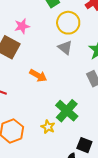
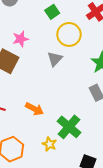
gray triangle: (65, 48) -> (55, 59), moved, turned 35
orange arrow: (38, 76) -> (34, 109), moved

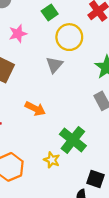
pink star: (21, 39) -> (18, 34), moved
orange arrow: (34, 109) -> (35, 109), moved

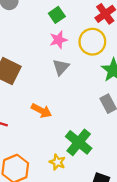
pink star: (18, 34) -> (58, 40), moved
yellow circle: (69, 37) -> (92, 42), moved

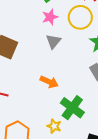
orange arrow: (41, 111) -> (49, 82), moved

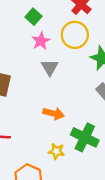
yellow star: (54, 126) -> (56, 151), moved

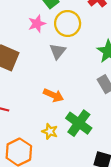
yellow circle: (75, 35) -> (68, 23), moved
pink star: (41, 41) -> (37, 24), moved

